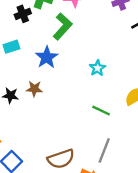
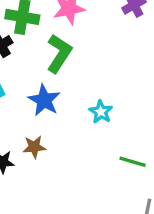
cyan star: (97, 68) -> (101, 112), moved

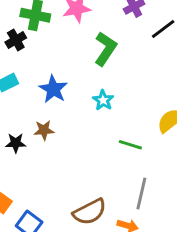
green L-shape: (59, 54) -> (105, 49), moved

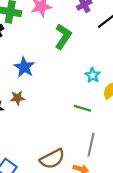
cyan star: (103, 100) -> (93, 75), moved

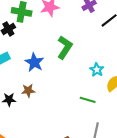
green L-shape: (63, 36) -> (65, 47), moved

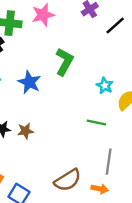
brown star: (28, 91) -> (25, 131), moved

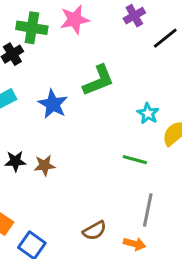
green L-shape: (64, 62) -> (98, 80), turned 36
brown semicircle: (68, 180) -> (94, 231), size x0.7

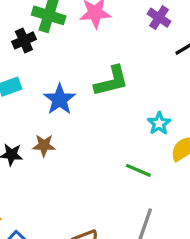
purple cross: (134, 16) -> (159, 18), turned -35
brown star: (45, 165) -> (44, 145), moved

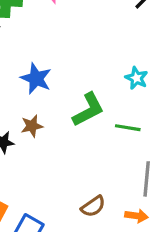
green L-shape: (111, 81) -> (88, 110), moved

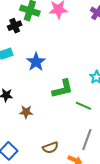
brown star: (32, 126) -> (26, 112), moved

